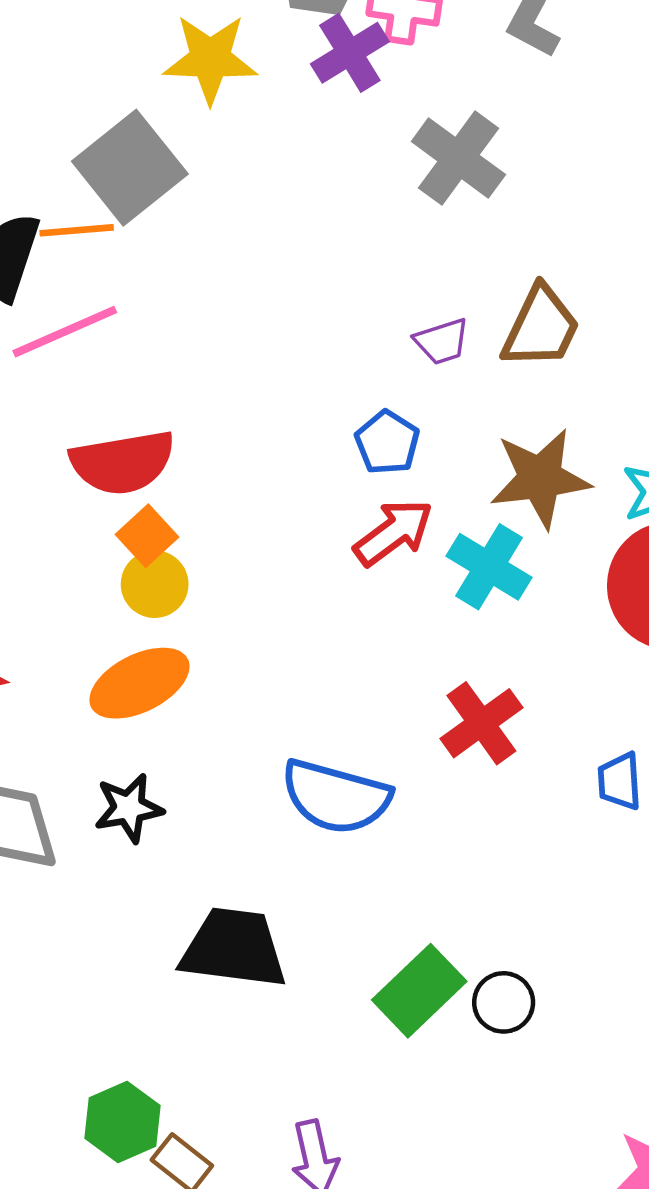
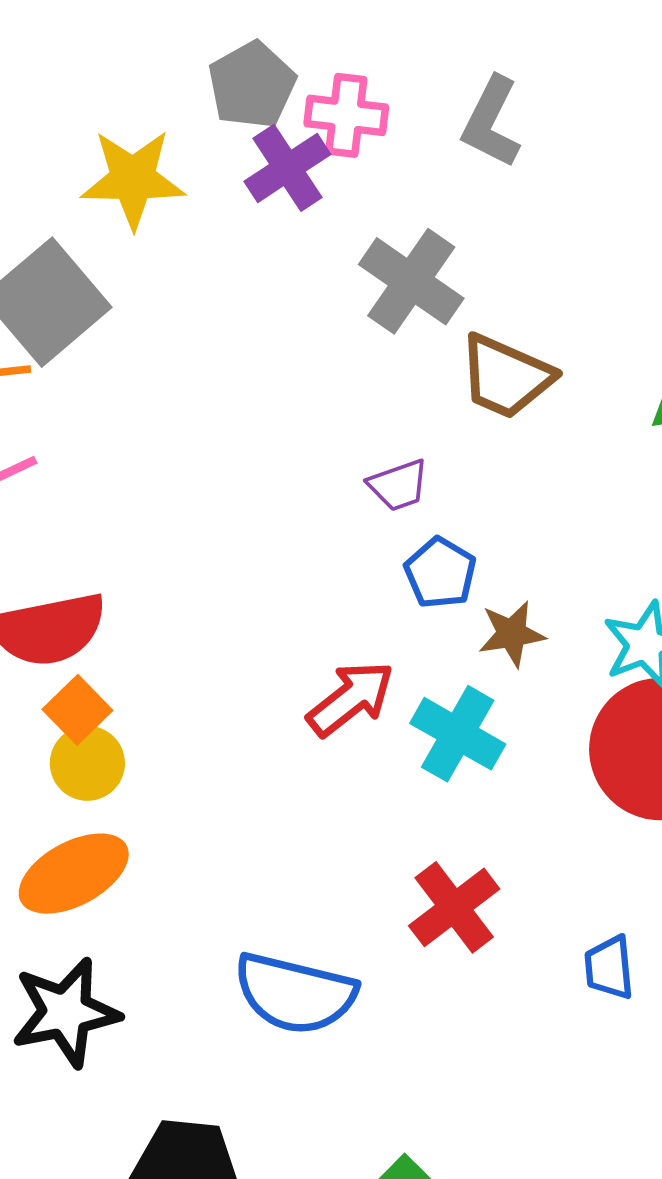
brown trapezoid: (541, 327) -> (506, 377), moved, turned 90
blue pentagon: (387, 442) -> (440, 573), moved
brown star: (540, 478) -> (512, 634), size x0.6
black star: (129, 808) -> (66, 1012), size x1.4

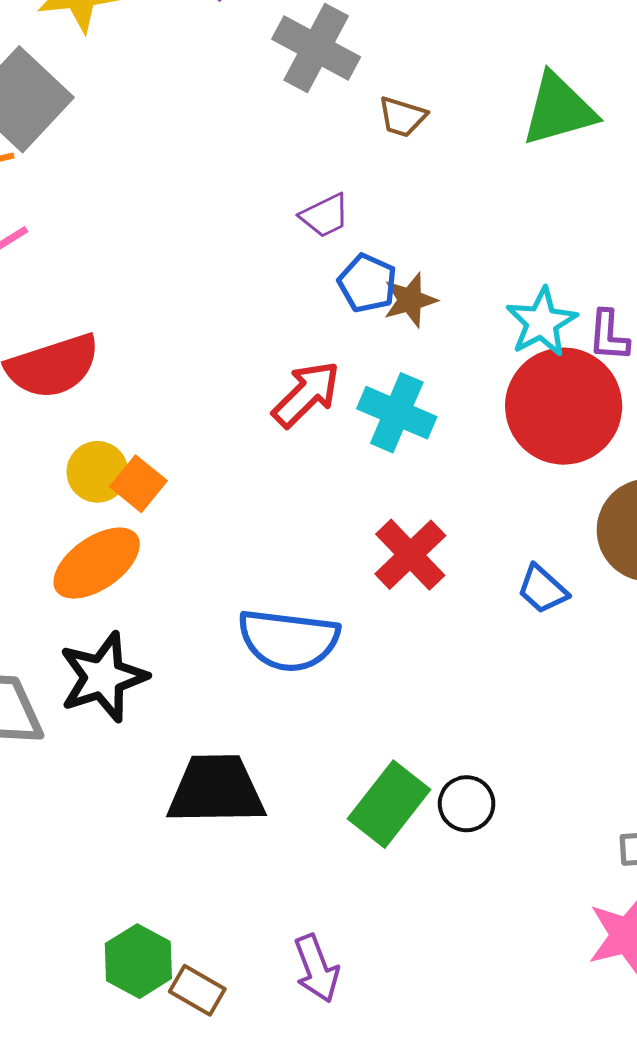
brown trapezoid: (506, 377) -> (402, 117), size x0.6
brown star: (512, 634) -> (410, 300), moved
orange square: (77, 710) -> (138, 484), moved
blue trapezoid: (609, 968) -> (542, 589), turned -36

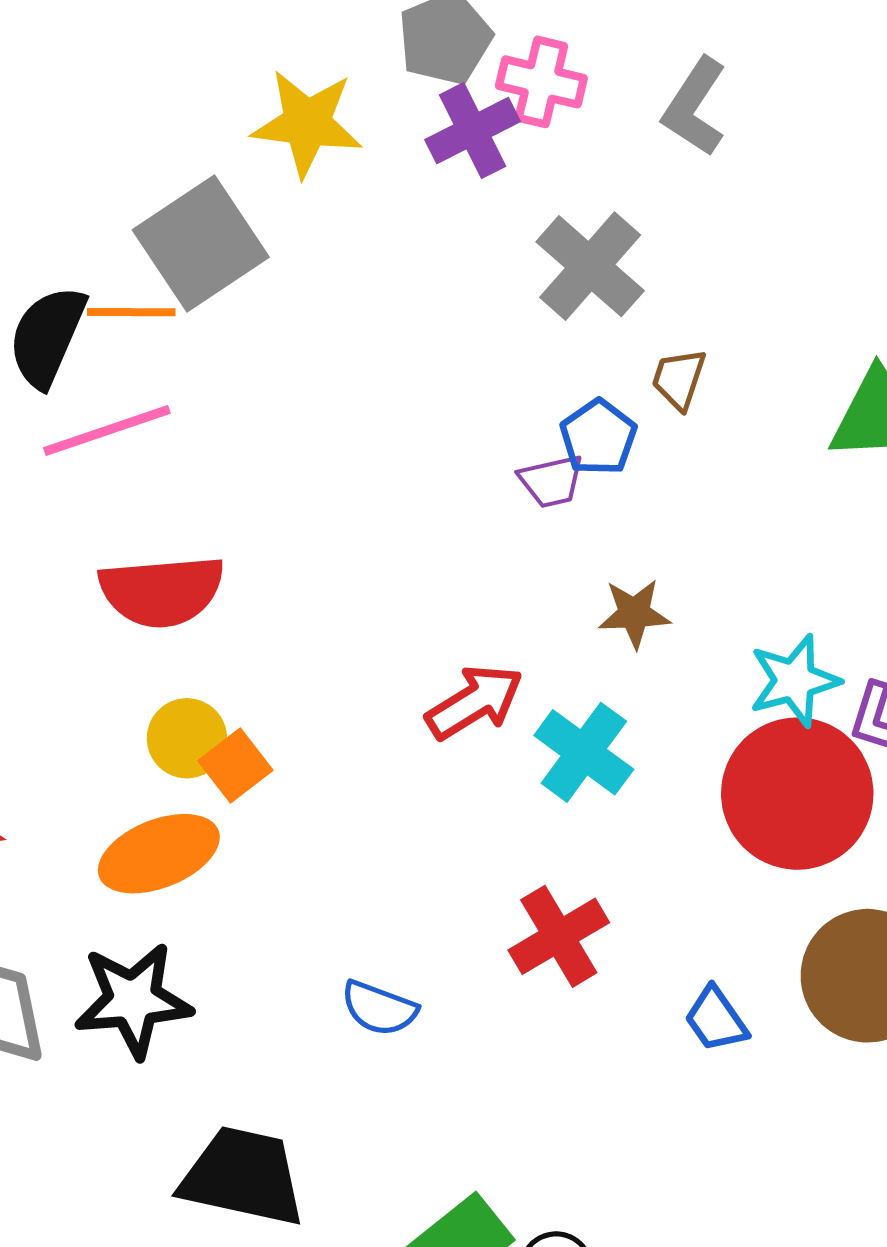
brown trapezoid: (402, 117) -> (679, 379), turned 78
blue pentagon: (367, 283) -> (598, 437), moved
blue semicircle: (289, 640) -> (379, 1008), size x0.6

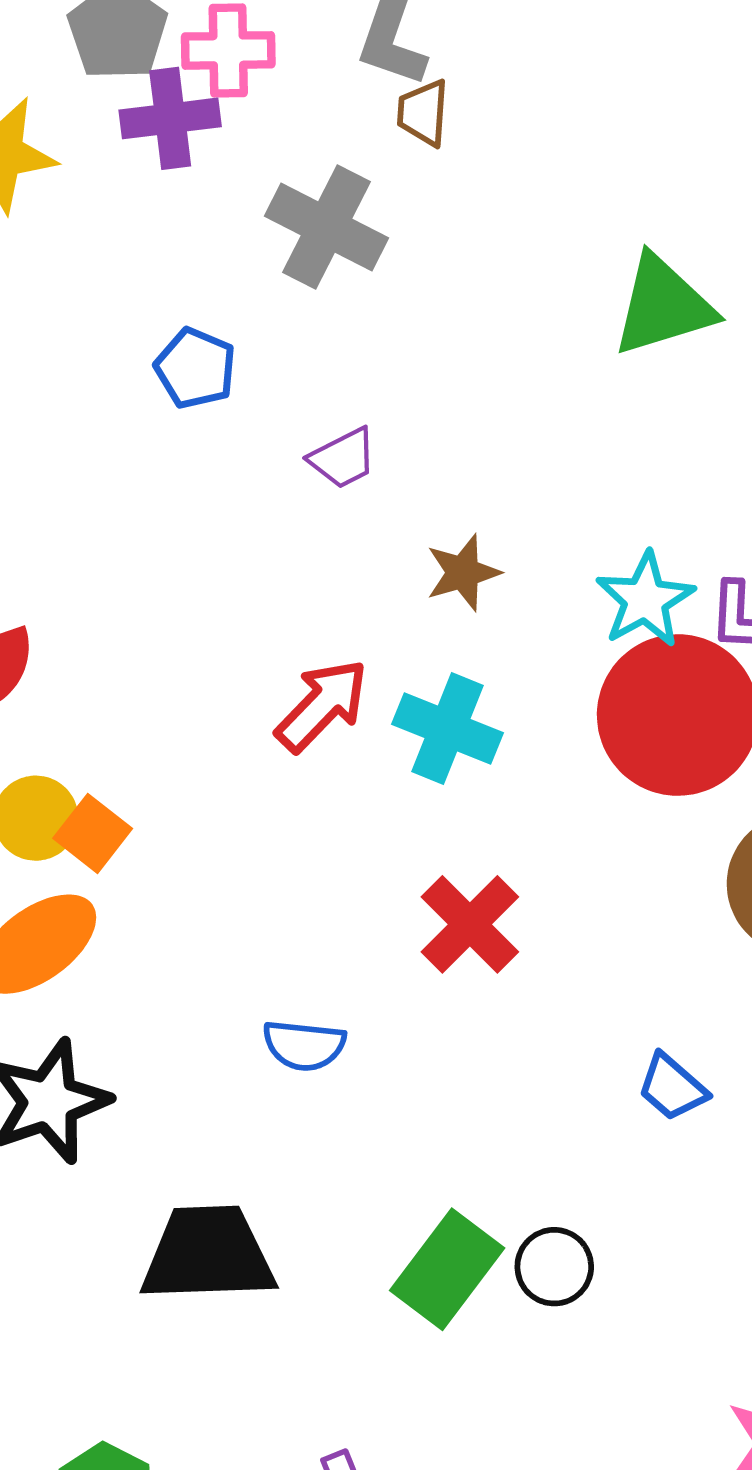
purple cross: (473, 131) -> (170, 118), turned 34
brown trapezoid: (679, 379) -> (423, 113), moved
blue pentagon: (598, 437) -> (195, 368), moved
blue trapezoid: (716, 1019) -> (672, 1087), moved

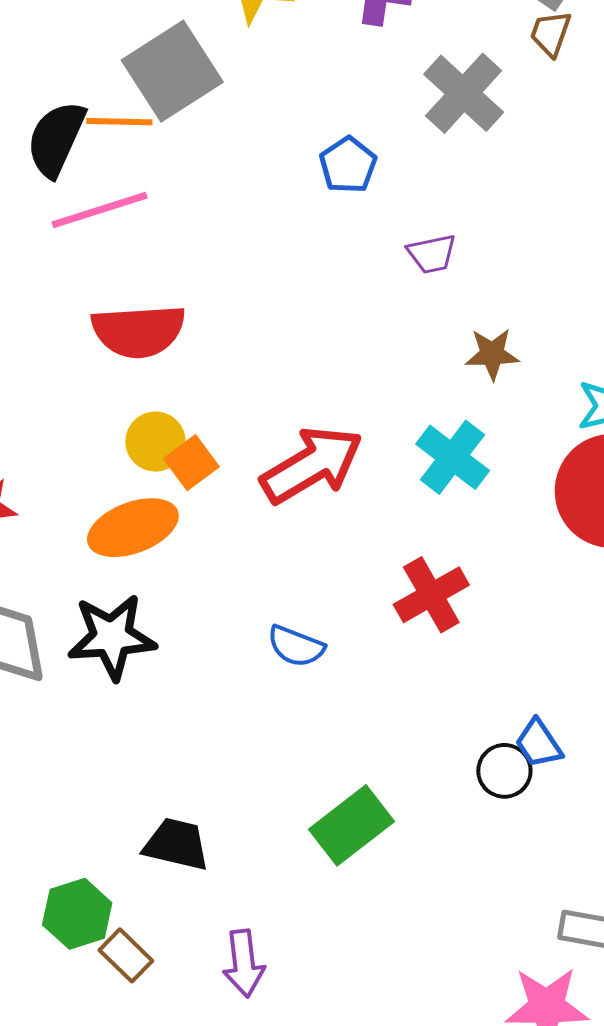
red arrow: (322, 705) -> (312, 465), moved, size x1.4
black trapezoid: (208, 1254) -> (176, 844), moved, size x0.7
black circle: (554, 1267) -> (504, 771), moved

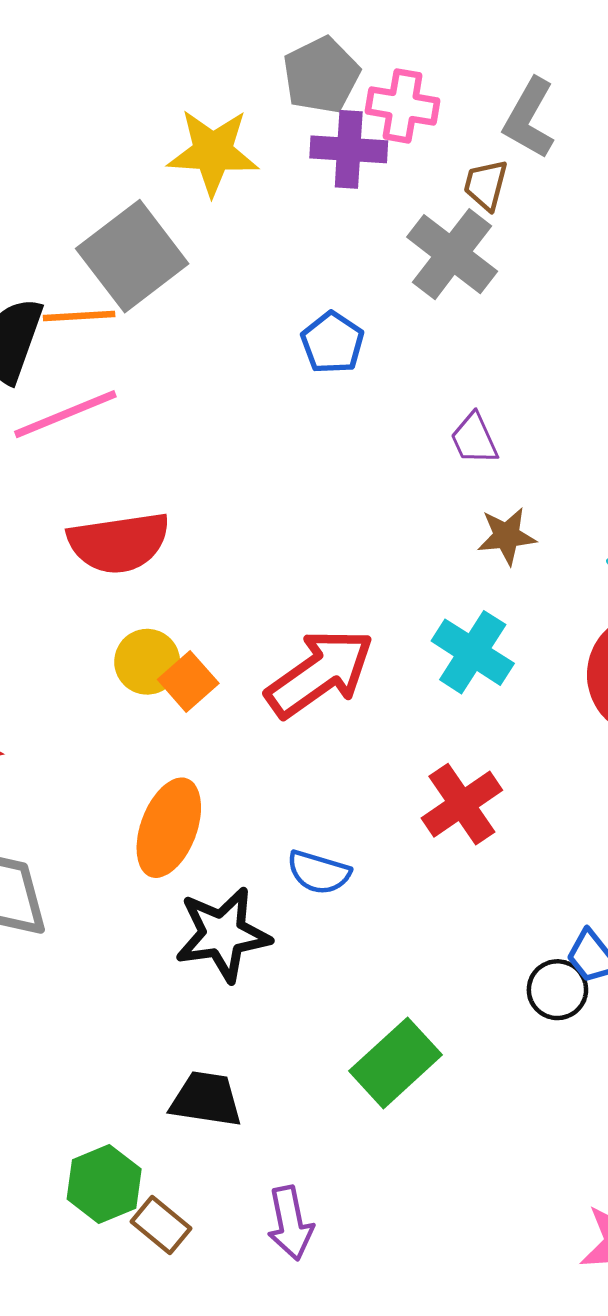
brown trapezoid: (551, 33) -> (486, 185), moved
purple trapezoid: (432, 254) -> (474, 439), moved, turned 82
orange ellipse: (133, 528) -> (169, 828), moved, turned -44
black star: (112, 637) -> (223, 934), moved

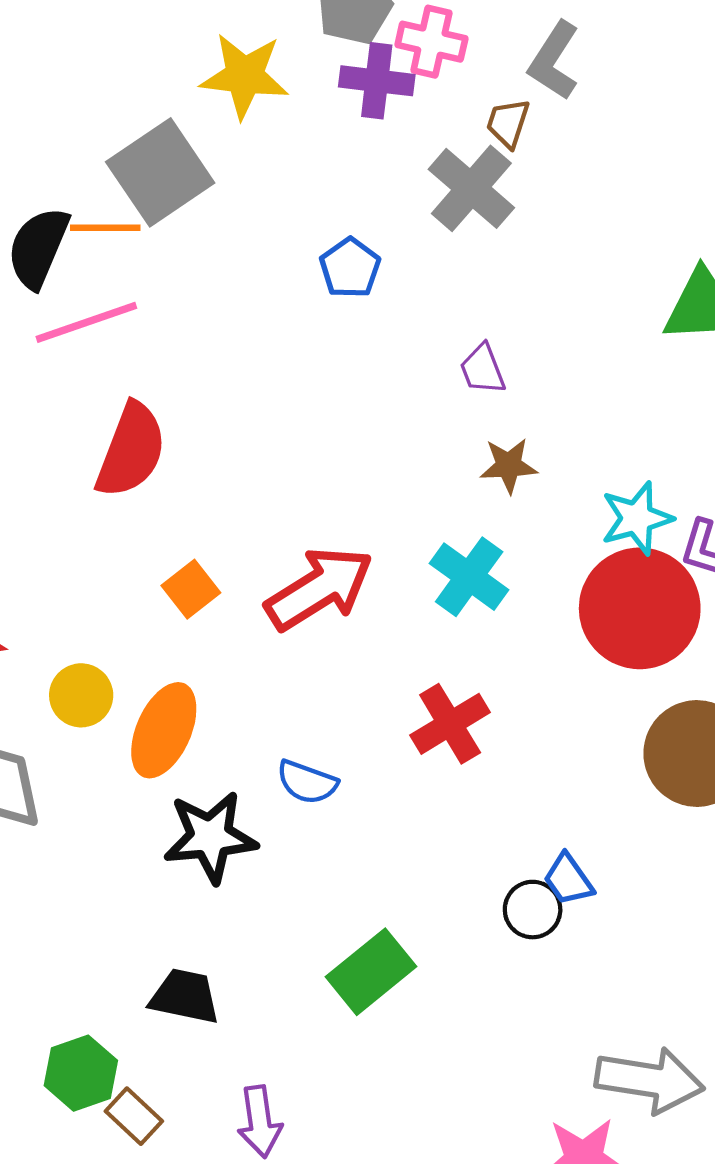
red semicircle: (119, 543) -> (131, 450), turned -64
yellow circle: (147, 662) -> (81, 695), moved

